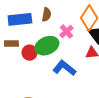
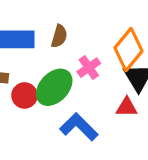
green ellipse: (47, 46) -> (54, 87), turned -30

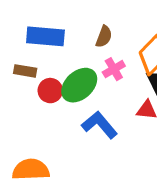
brown semicircle: (59, 36) -> (104, 37), moved

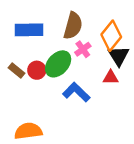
brown semicircle: (104, 37) -> (73, 26), size x1.6
brown rectangle: (25, 71) -> (17, 71), moved, turned 35

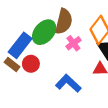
blue rectangle: (29, 30) -> (20, 45), moved, turned -50
green ellipse: (58, 64) -> (44, 32), moved

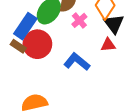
red circle: (31, 64) -> (37, 44), size x1.6

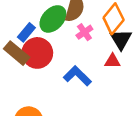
blue rectangle: (25, 26) -> (26, 32), size x0.7
brown rectangle: (18, 46) -> (17, 53), size x1.5

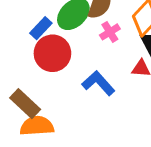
brown rectangle: (17, 53) -> (25, 104), moved

